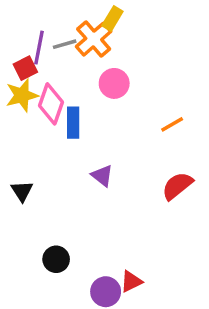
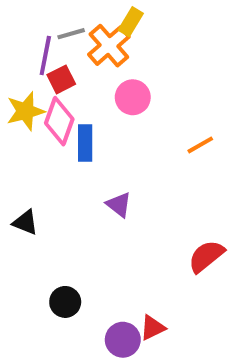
gray line: (65, 44) -> (71, 34), moved
red square: (25, 68) -> (61, 79), moved
red semicircle: (177, 186) -> (206, 256), moved
black triangle: (22, 191) -> (25, 222), turned -35

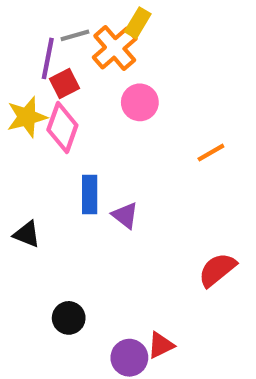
blue rectangle: (85, 143) -> (90, 194), moved

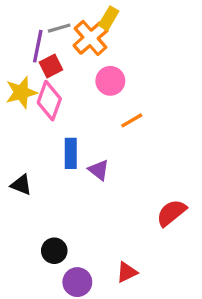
orange line: (211, 153) -> (132, 120), moved
purple circle: (129, 358) -> (77, 282), moved

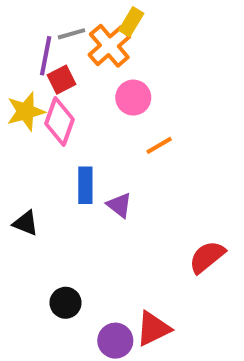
red triangle: (127, 272) -> (153, 329), size x1.4
purple circle: (77, 282) -> (115, 341), moved

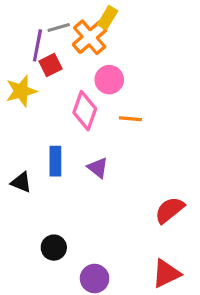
pink diamond: (60, 121) -> (85, 111), moved
orange line: (159, 145) -> (130, 119), turned 35
blue rectangle: (85, 185) -> (55, 161), moved
red triangle: (153, 329) -> (166, 274), moved

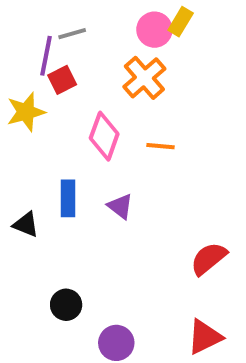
yellow rectangle: (108, 18) -> (181, 22), moved
orange cross: (90, 37) -> (144, 78), moved
pink circle: (109, 80) -> (154, 30), moved

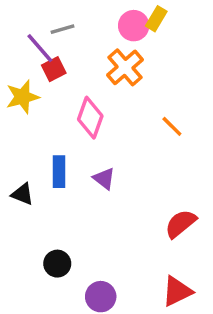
purple line: (46, 56) -> (40, 48), turned -52
orange line: (160, 146) -> (172, 126), moved, turned 40

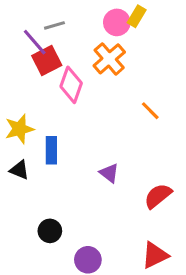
red square: (54, 69) -> (47, 60), size x1.4
yellow star: (23, 97) -> (19, 129), moved
pink diamond: (90, 118) -> (71, 85), moved
purple triangle: (104, 178) -> (109, 173), moved

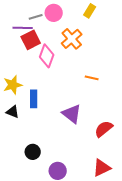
pink circle: (117, 22) -> (54, 13), moved
purple line: (35, 42) -> (23, 28), turned -48
orange line: (150, 111) -> (92, 78), moved, turned -32
purple triangle: (109, 173) -> (72, 114), size x1.5

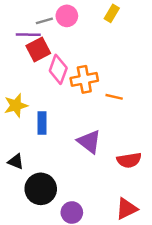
orange cross: (72, 39) -> (84, 79), moved, turned 30
black triangle: (13, 112) -> (16, 161), moved
red semicircle: (104, 129) -> (129, 160), turned -150
black circle: (33, 152) -> (41, 189), size x1.6

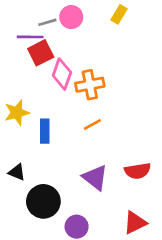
orange line: (114, 97) -> (92, 124), moved, turned -42
purple triangle: (89, 142) -> (95, 178), moved

